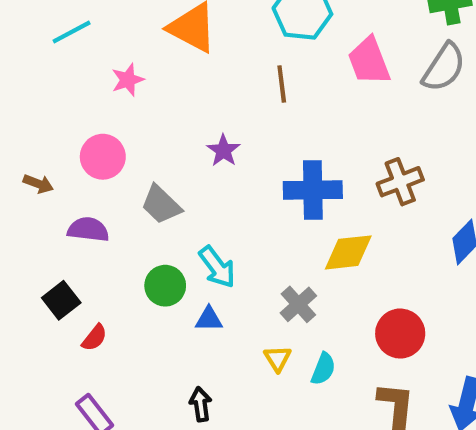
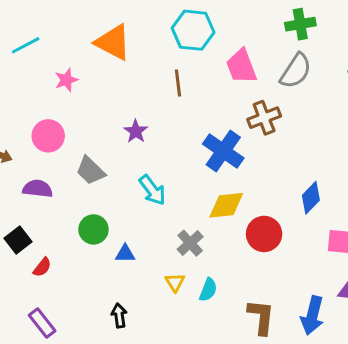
brown cross: (400, 182) -> (264, 118), moved
blue cross: (313, 190) -> (223, 151), moved, turned 36
cyan arrow: (217, 267) -> (152, 190), moved
red circle: (400, 334) -> (264, 234), moved

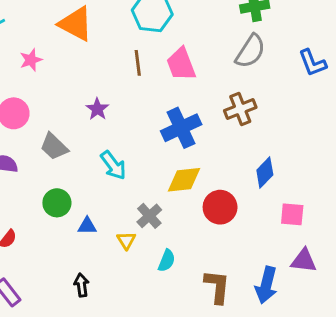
pink trapezoid: (241, 66) -> (181, 64), moved
brown cross: (264, 118) -> (240, 109), moved
blue cross: (223, 151) -> (181, 128), turned 30
yellow triangle: (175, 282) -> (126, 240), moved

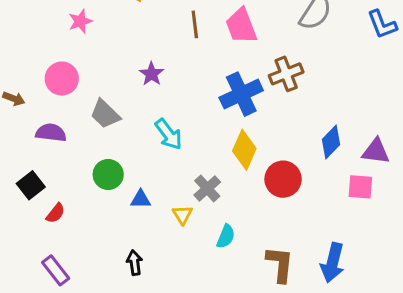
brown cross: (240, 109) -> (286, 74), moved
yellow diamond: (184, 180) -> (244, 150), turned -60
purple triangle: (304, 261) -> (376, 151), moved

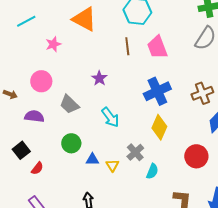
brown cross: (286, 74) -> (202, 93), moved
red circle: (283, 179) -> (196, 156), moved
yellow triangle: (182, 215) -> (112, 165), moved
cyan semicircle: (226, 236) -> (152, 171), moved

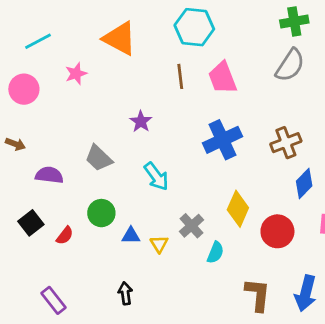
pink circle: (41, 81) -> (24, 89), moved
yellow diamond: (159, 127) -> (238, 209), moved
red semicircle: (37, 168) -> (65, 236), moved

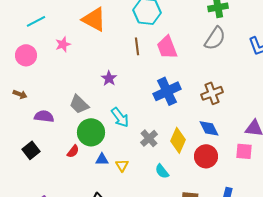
blue diamond: (304, 183) -> (209, 128), moved, turned -70
green circle: (101, 213) -> (91, 132), moved, size x1.4
gray cross: (192, 226) -> (149, 138), moved
red semicircle: (65, 236) -> (73, 151), moved
cyan semicircle: (215, 252) -> (162, 171), turned 119

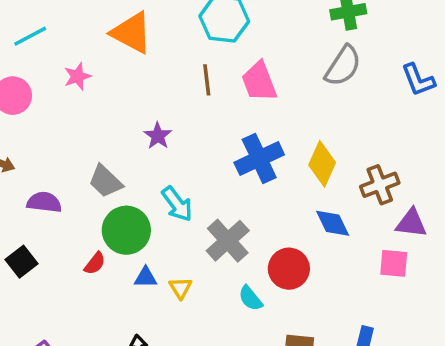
brown cross: (212, 93) -> (380, 185), moved
gray cross: (149, 138) -> (228, 241), size x1.4
yellow diamond: (178, 140) -> (322, 164), moved
red circle: (206, 156) -> (289, 269), moved

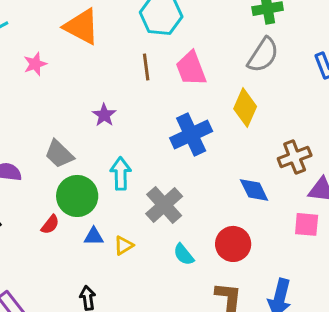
yellow diamond: (322, 164) -> (245, 108), moved
cyan arrow: (177, 204) -> (121, 173), turned -144
red circle: (289, 269) -> (233, 244), moved
yellow triangle: (181, 288) -> (124, 245), turned 30

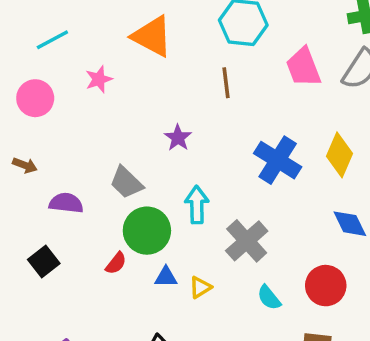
pink trapezoid: (191, 69) -> (303, 67), moved
yellow diamond: (245, 108) -> (339, 155), moved
blue cross: (191, 135) -> (278, 160), turned -33

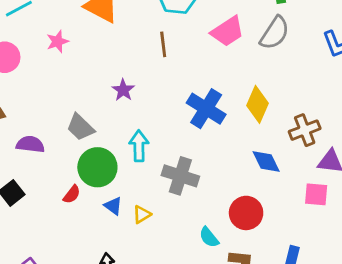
pink trapezoid: (303, 67) -> (227, 32), turned -102
gray cross: (247, 241) -> (180, 176), turned -30
blue triangle: (166, 277) -> (113, 206), turned 36
cyan semicircle: (269, 298) -> (209, 237), moved

